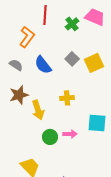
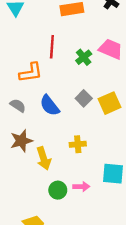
orange L-shape: (27, 37) -> (31, 73), turned 45

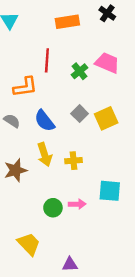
brown star: (21, 141) -> (16, 170), moved
yellow arrow: (44, 158) -> (45, 155), moved

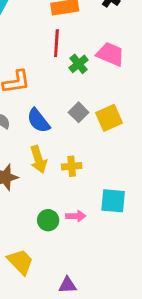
red line: (47, 60) -> (56, 43), moved

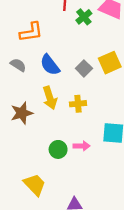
gray square: (79, 112) -> (84, 68), moved

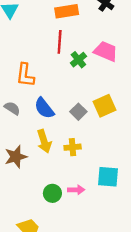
orange L-shape: (31, 32) -> (25, 75), turned 105

